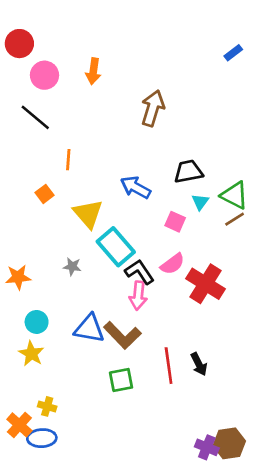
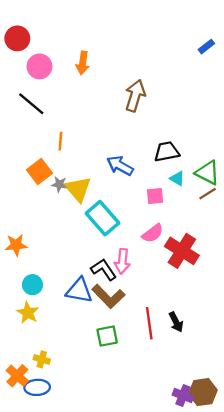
orange square: (44, 194) -> (39, 171), size x1.5
cyan triangle: (200, 202) -> (177, 178), turned -35
pink square: (175, 222) -> (155, 196), turned -30
gray star: (72, 267) -> (59, 184), moved
black L-shape: (140, 272) -> (104, 270), moved

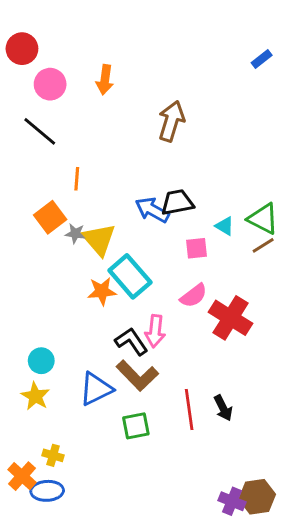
black trapezoid: (167, 152) -> (177, 202), moved
orange star: (16, 245) -> (102, 291), moved
blue triangle: (79, 291) -> (96, 389), moved, turned -36

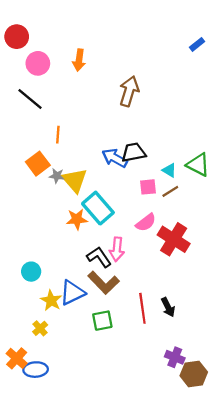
brown line: (263, 245) -> (170, 191), moved
yellow star: (35, 396) -> (51, 301), moved
yellow cross: (53, 455) -> (40, 328), moved, turned 32
purple cross: (232, 501) -> (175, 357), moved

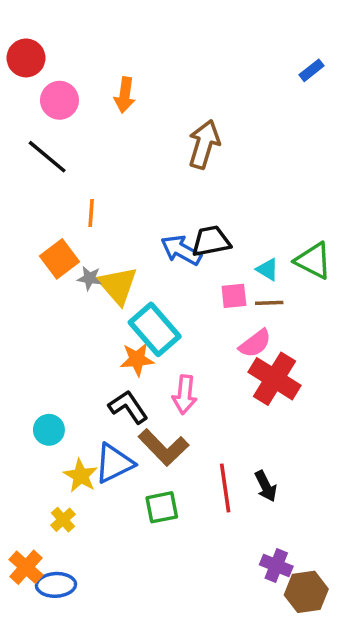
brown line: (170, 191) -> (269, 303), turned 30
orange star: (77, 219) -> (137, 359), moved
pink semicircle: (146, 223) -> (255, 343), moved
black L-shape: (99, 257) -> (128, 407), moved

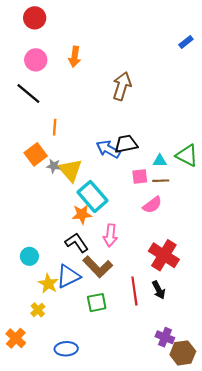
red circle: (26, 58) -> (35, 18), moved
cyan triangle: (267, 269) -> (160, 161), turned -32
red cross: (274, 379) -> (164, 255), moved
blue ellipse: (56, 585) -> (66, 349), moved

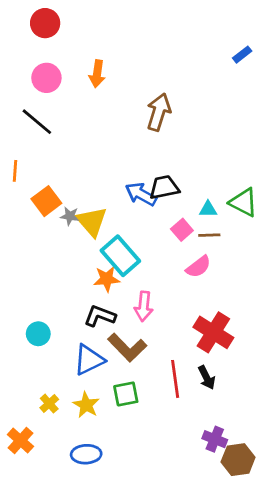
orange line: (55, 127) -> (15, 171), moved
pink square: (140, 176) -> (182, 230), turned -35
black L-shape: (77, 243) -> (100, 316), turned -35
yellow star: (48, 284) -> (86, 405), moved

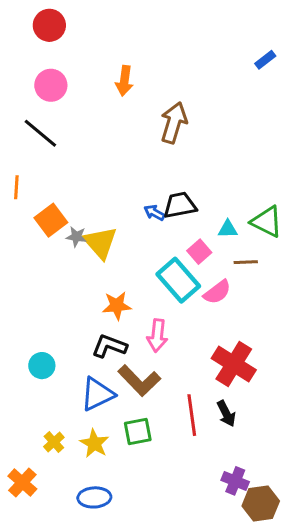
orange arrow: (97, 74) -> (124, 81), moved
blue arrow: (141, 194) -> (154, 213), size x0.6
brown line: (209, 235) -> (246, 262), moved
cyan rectangle: (120, 256) -> (178, 280), moved

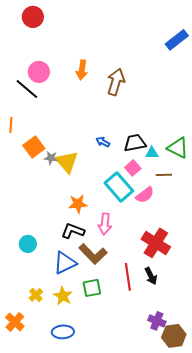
blue rectangle: (265, 60) -> (177, 40), size x1.6
orange arrow: (124, 81) -> (82, 70), moved
pink circle: (51, 85) -> (39, 72), moved
black trapezoid: (180, 205) -> (135, 143), moved

